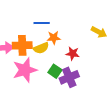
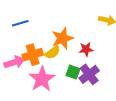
blue line: (42, 23) -> (20, 23), moved
orange star: (54, 38) -> (62, 38), size x1.5

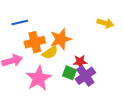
red star: (86, 49) -> (80, 62), moved
orange cross: (33, 55) -> (35, 42), moved

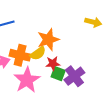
orange cross: (35, 42) -> (20, 55), moved, turned 30
red star: (80, 62) -> (53, 64), moved

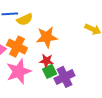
yellow semicircle: (38, 53) -> (25, 19), moved
green square: (58, 74) -> (50, 71), turned 32

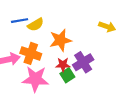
pink star: (19, 71) -> (35, 79), turned 30
purple cross: (64, 77) -> (83, 62), moved

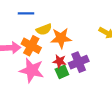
yellow semicircle: (36, 25) -> (44, 29), moved

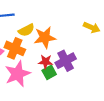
pink star: (32, 70) -> (18, 74), turned -30

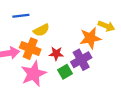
orange star: (45, 37) -> (90, 38), moved
red star: (46, 62) -> (56, 54), moved

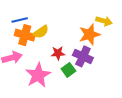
orange cross: (30, 49) -> (25, 35), moved
purple cross: (81, 60) -> (83, 56), turned -30

